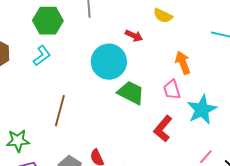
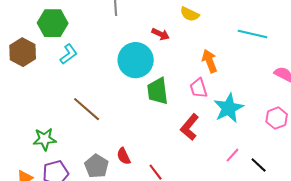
green hexagon: (48, 21) -> (53, 23), moved
green trapezoid: (131, 93) -> (158, 91), turned -124
brown line: (60, 111) -> (87, 109), turned -64

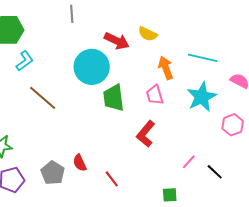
yellow semicircle: (190, 14) -> (148, 34), moved
red arrow: (161, 34) -> (117, 41), size x1.4
cyan line: (253, 34) -> (203, 58), moved
cyan star: (229, 108) -> (202, 97), moved
brown line: (87, 109) -> (43, 98), moved

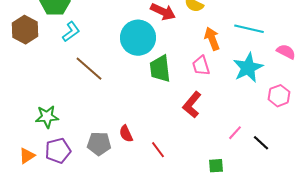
gray pentagon: (53, 173) -> (99, 144), turned -30

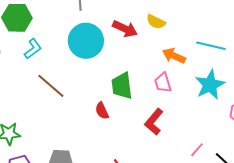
cyan circle: (138, 38) -> (86, 41), moved
orange arrow: (212, 39) -> (174, 56), turned -45
red semicircle: (126, 134) -> (102, 111), moved

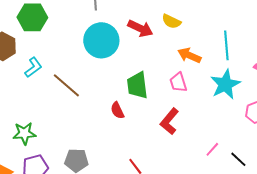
cyan line: (211, 46) -> (226, 45), turned 72
cyan L-shape: (33, 49) -> (33, 67), moved

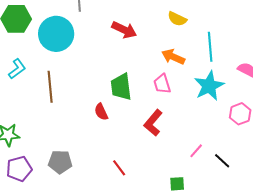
yellow semicircle: (171, 21) -> (177, 19), moved
cyan circle: (101, 40) -> (56, 34), moved
brown line: (66, 85) -> (50, 87), turned 44

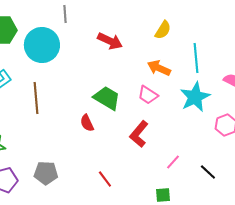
yellow semicircle: (177, 19) -> (163, 30), turned -84
pink trapezoid: (162, 84) -> (148, 95), turned -40
green trapezoid: (121, 87) -> (107, 98), turned 128
pink line: (196, 151) -> (173, 162), moved

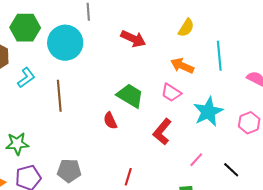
cyan star: (195, 97) -> (208, 112), moved
red line: (105, 179) -> (128, 177), turned 54

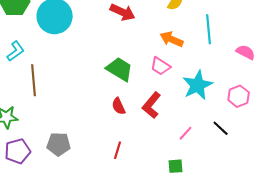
brown line: (59, 96) -> (34, 80), moved
red semicircle: (110, 121) -> (119, 106), moved
black line: (231, 170) -> (221, 128), moved

